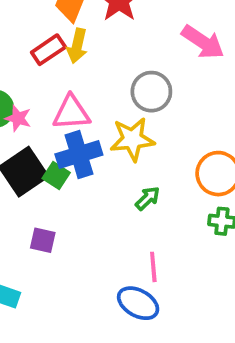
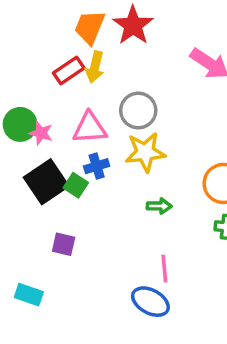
gray circle: (151, 92) -> (138, 111), moved
blue cross: (79, 154) -> (97, 166), size x0.6
green arrow: (148, 198) -> (159, 206), turned 45

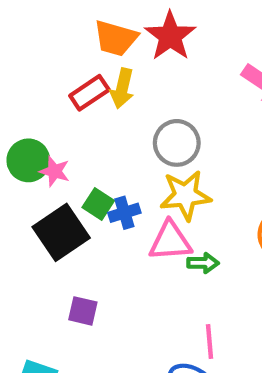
orange trapezoid: (90, 27) -> (116, 38), turned -96
pink triangle: (90, 128) -> (170, 241), moved
green square: (76, 185) -> (98, 204), moved

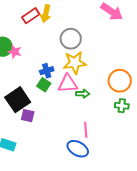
green square: (98, 204) -> (44, 85), moved
black square: (61, 232) -> (18, 100), moved

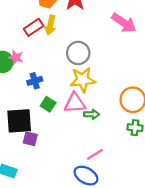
pink star: (15, 52) -> (16, 57), moved
blue cross: (47, 71) -> (35, 81), moved
black square: (18, 100) -> (19, 121), turned 30
pink line: (86, 130) -> (95, 154), turned 63

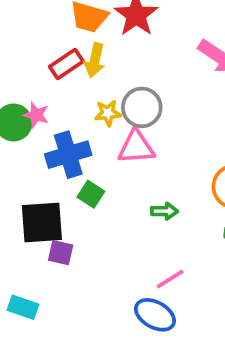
yellow star: (83, 80) -> (108, 113), moved, size x0.6
blue cross: (35, 81) -> (68, 155), size x1.6
pink triangle: (75, 103) -> (136, 147), moved

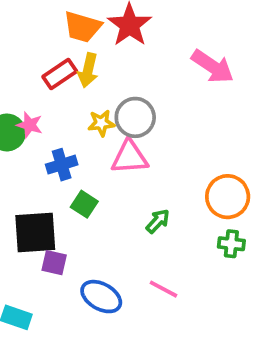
blue cross: (68, 155) -> (62, 165), size x0.7
green arrow: (164, 211) -> (158, 221), turned -48
pink line: (170, 279) -> (163, 289), turned 60
blue ellipse: (155, 315) -> (101, 297), moved

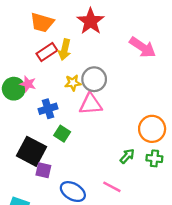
orange trapezoid: (82, 27) -> (42, 22), moved
green arrow: (158, 221) -> (127, 156), moved
black square: (35, 232) -> (31, 151), turned 32

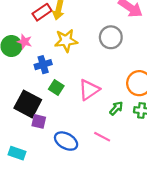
gray circle: (94, 79) -> (111, 37), moved
yellow star: (73, 83) -> (66, 41), size x1.5
pink triangle: (91, 104) -> (89, 90), moved, turned -30

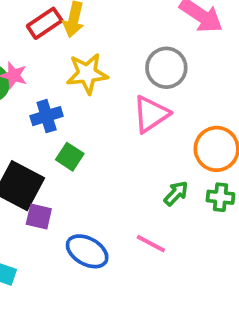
pink triangle: (89, 90) -> (151, 114), moved

